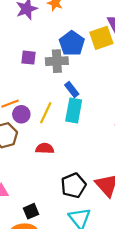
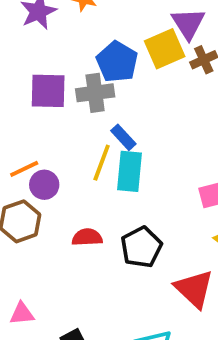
purple square: (29, 58) -> (48, 91), size x1.5
yellow line: (46, 113) -> (102, 163), moved
black pentagon: (73, 185) -> (141, 247), moved

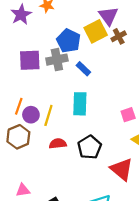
blue rectangle: (123, 137) -> (83, 69), moved
yellow line: (102, 163) -> (48, 115), moved
orange line: (24, 169) -> (19, 106), turned -42

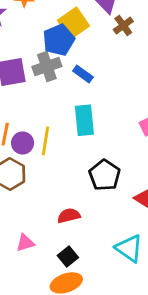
yellow square: (96, 31) -> (74, 23), moved
blue pentagon: (69, 41) -> (59, 40), turned 30
red semicircle: (58, 144) -> (69, 216), moved

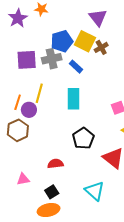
yellow square: (74, 23) -> (85, 41), moved, turned -35
brown cross: (123, 25) -> (101, 47), moved
yellow line: (45, 141) -> (39, 93), moved

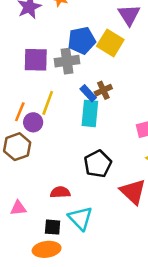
brown cross: (101, 47) -> (103, 90), moved
blue rectangle: (76, 67) -> (88, 93), moved
cyan triangle: (95, 191) -> (80, 218), moved
black square: (52, 192) -> (53, 227), turned 32

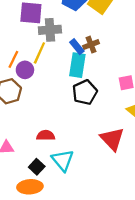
gray cross: (67, 61) -> (50, 30), moved
black pentagon: (98, 164) -> (85, 92), moved
black square: (53, 227) -> (37, 167), turned 35

